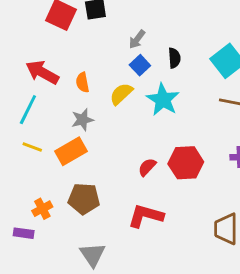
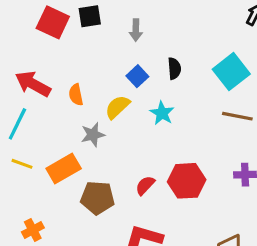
gray arrow: (137, 39) -> (136, 30), moved, turned -36
cyan star: (163, 100) -> (162, 113), size x0.7
gray star: (82, 120) -> (93, 135), moved
brown pentagon: (84, 199) -> (97, 198), moved

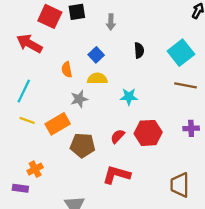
blue square: (137, 76) -> (96, 55), moved
red arrow: (33, 84) -> (29, 44), moved
yellow semicircle: (117, 107) -> (97, 79), turned 42
cyan star: (162, 113) -> (129, 97), moved, turned -30

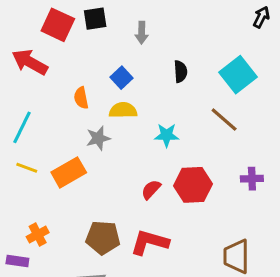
brown line: (185, 85) -> (224, 120), moved, turned 30
brown pentagon: (83, 145) -> (103, 238), moved

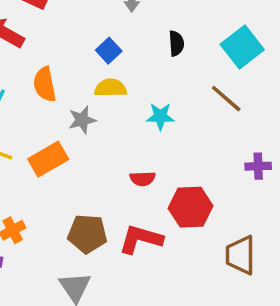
orange semicircle: (81, 98) -> (45, 84), moved, size x1.4
red hexagon: (193, 185) -> (191, 207), moved
red semicircle: (151, 189) -> (143, 179), turned -135

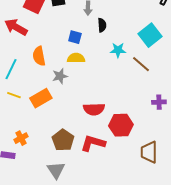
black semicircle: (176, 43) -> (102, 25), moved
blue square: (109, 51) -> (75, 37), turned -32
cyan star: (160, 116) -> (118, 50), moved
red semicircle: (143, 179) -> (94, 109), size x1.5
brown pentagon: (87, 234) -> (63, 140), turned 30

